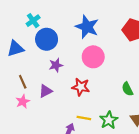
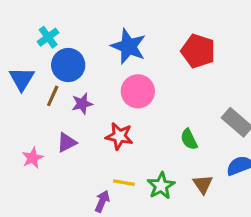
blue triangle: (15, 49) -> (22, 79), turned -42
brown line: (23, 82) -> (53, 96), moved, turned 48

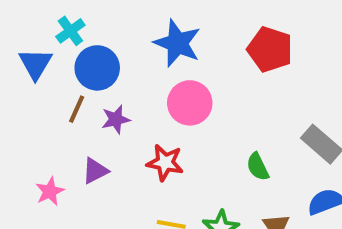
blue triangle: (22, 79) -> (35, 64), moved

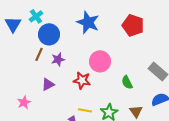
blue triangle: (35, 64) -> (13, 24), moved
pink circle: (190, 103) -> (100, 61), moved
pink star: (50, 191) -> (24, 102), moved

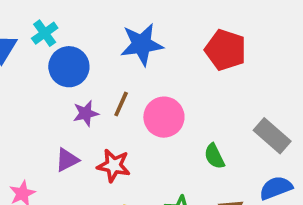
blue star: (88, 22) -> (142, 44), turned -30
brown line: (39, 54) -> (121, 104), moved
red star: (82, 80) -> (114, 166), moved

